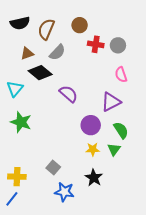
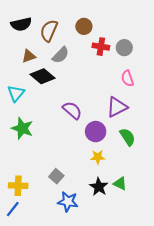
purple semicircle: (68, 94) -> (72, 110), moved
green triangle: (114, 149) -> (120, 184), moved, turned -40

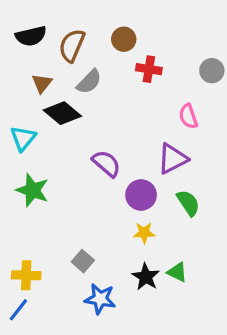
gray circle: (124, 48) -> (212, 71), moved
brown triangle: (29, 56) -> (42, 83), turned -32

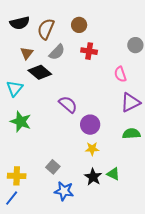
red cross: (149, 69) -> (89, 51), moved
purple triangle: (173, 159) -> (130, 102), moved
green semicircle: (188, 203) -> (131, 134), moved, turned -60

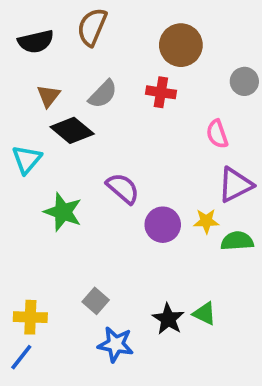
brown circle: (79, 25) -> (181, 45), moved, size x1.5
brown semicircle: (46, 29) -> (92, 27), moved
green star: (21, 122) -> (63, 212), moved
yellow star: (92, 149) -> (206, 221), moved

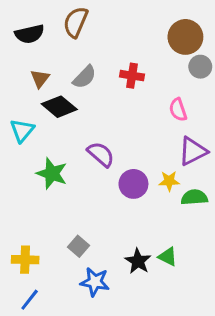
brown circle: (181, 45) -> (185, 37), moved
blue line: (21, 357) -> (30, 300), moved

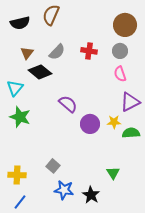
gray circle: (200, 67) -> (120, 51), moved
green star: (52, 174) -> (20, 117), moved
green triangle: (168, 257) -> (113, 173), turned 32
black star: (138, 261) -> (91, 195), moved

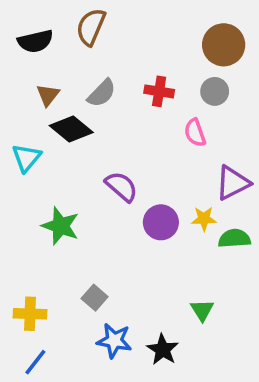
pink semicircle: (120, 74) -> (195, 133), moved
green star: (20, 117) -> (60, 226), moved

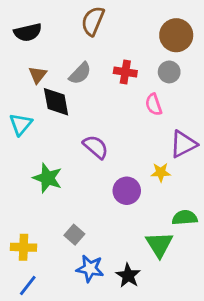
brown semicircle: (91, 27) -> (93, 21), moved
black diamond: (71, 129) -> (56, 102), turned 40
purple circle: (161, 222) -> (127, 191), moved
green semicircle: (234, 238) -> (185, 218), moved
green triangle: (202, 310) -> (159, 244), size x1.5

